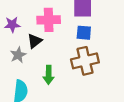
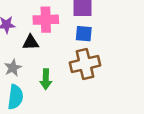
black triangle: (35, 41) -> (31, 42), turned 35
gray star: (18, 55) -> (13, 68), moved

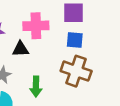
brown cross: (85, 64) -> (76, 71), turned 32

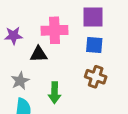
brown cross: (76, 71) -> (96, 77), size x0.7

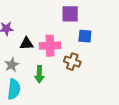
pink cross: (55, 30) -> (50, 46), moved
blue square: (94, 45) -> (85, 36), moved

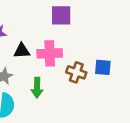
purple square: (70, 14) -> (61, 15), moved
blue square: (85, 36) -> (103, 67), moved

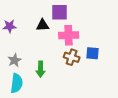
black triangle: (22, 51) -> (43, 25), moved
pink cross: (50, 53) -> (69, 35), moved

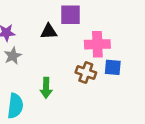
pink cross: (69, 35) -> (97, 44), moved
gray star: (15, 60) -> (13, 56), moved

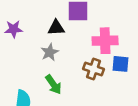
gray star: (13, 56) -> (50, 52), moved
green arrow: (46, 88) -> (54, 85), turned -36

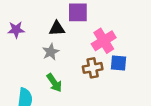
pink cross: (105, 41) -> (104, 41), turned -30
brown cross: (93, 69) -> (93, 68), turned -30

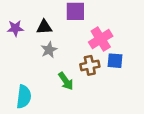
black triangle: (57, 28) -> (44, 27), moved
green arrow: (54, 83) -> (66, 81), moved

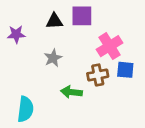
black triangle: (44, 27) -> (54, 21), moved
green arrow: (66, 81) -> (71, 92), turned 132

